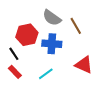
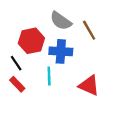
red triangle: (84, 65) -> (89, 85), moved
cyan line: (46, 74) -> (49, 76), moved, turned -56

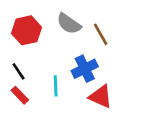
red hexagon: (31, 41) -> (26, 30), moved
blue cross: (61, 51) -> (85, 69), moved, turned -30

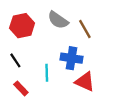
blue cross: (85, 69) -> (71, 58), turned 35
red rectangle: (20, 95) -> (21, 88), moved

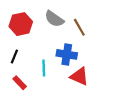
black line: (15, 60) -> (14, 57), turned 56

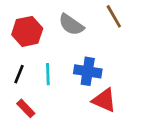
brown line: (79, 27) -> (114, 16), moved
cyan line: (44, 68) -> (48, 74), moved

